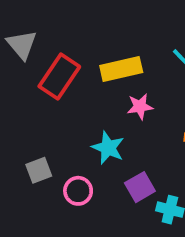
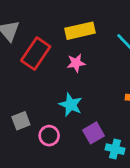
yellow rectangle: (121, 69) -> (80, 31), moved
pink star: (140, 107) -> (76, 63), moved

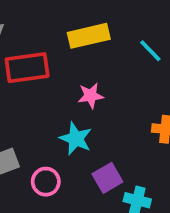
red rectangle: (36, 54) -> (27, 68), turned 48
pink star: (76, 63) -> (91, 96), moved

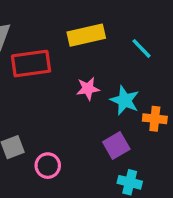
cyan star: (76, 139) -> (125, 100), moved
purple square: (107, 178) -> (116, 145), moved

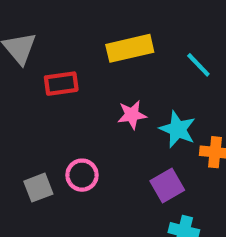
red rectangle: (31, 64) -> (61, 84), size x0.7
pink circle: (48, 166) -> (82, 175), moved

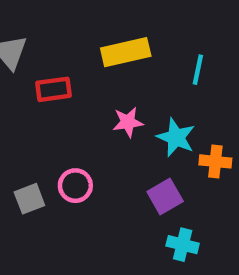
cyan line: (198, 65) -> (198, 70), turned 56

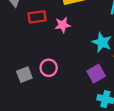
pink star: (128, 122) -> (63, 25), moved

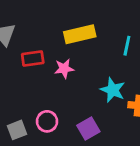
purple square: (96, 74) -> (88, 128), moved

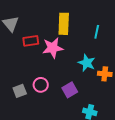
yellow rectangle: (80, 34) -> (64, 24), turned -75
pink star: (64, 69) -> (53, 48), size x1.5

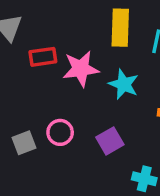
yellow rectangle: (64, 24) -> (120, 28), moved
cyan star: (87, 63) -> (124, 84), moved

